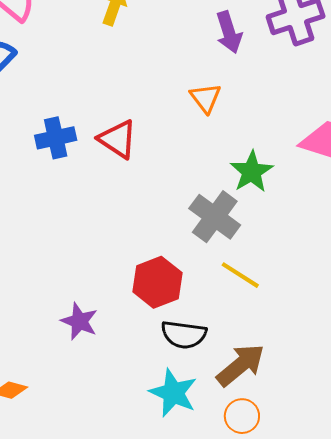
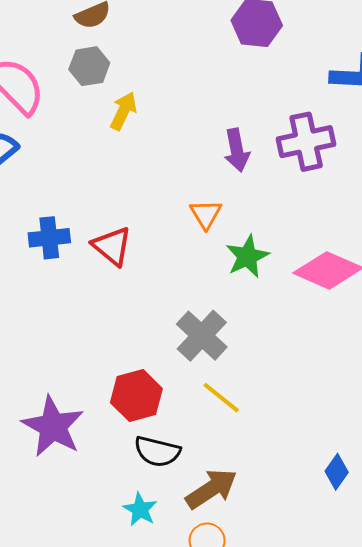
green star: (252, 172) -> (247, 256), moved
purple star: (79, 321) -> (53, 426), size x1.6
cyan star: (173, 393) -> (140, 509), size x0.7

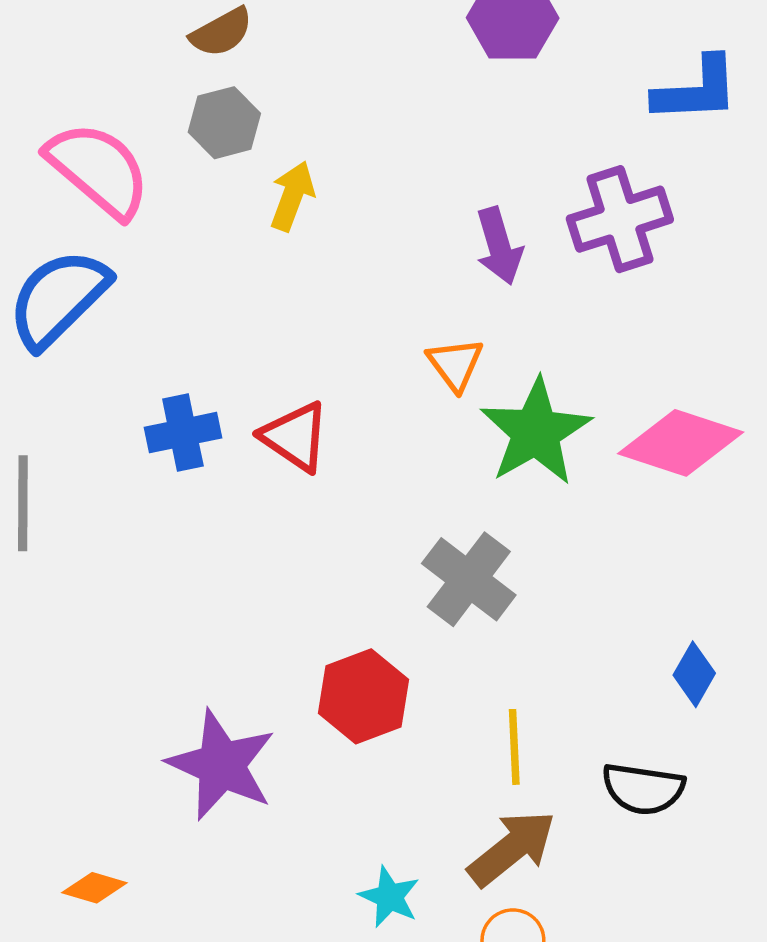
green star: (247, 256) -> (536, 432), size x1.4
yellow line: (221, 398) -> (514, 747), moved, turned 54
black semicircle: (157, 452) -> (643, 789), moved
blue diamond: (337, 472) -> (694, 674), moved

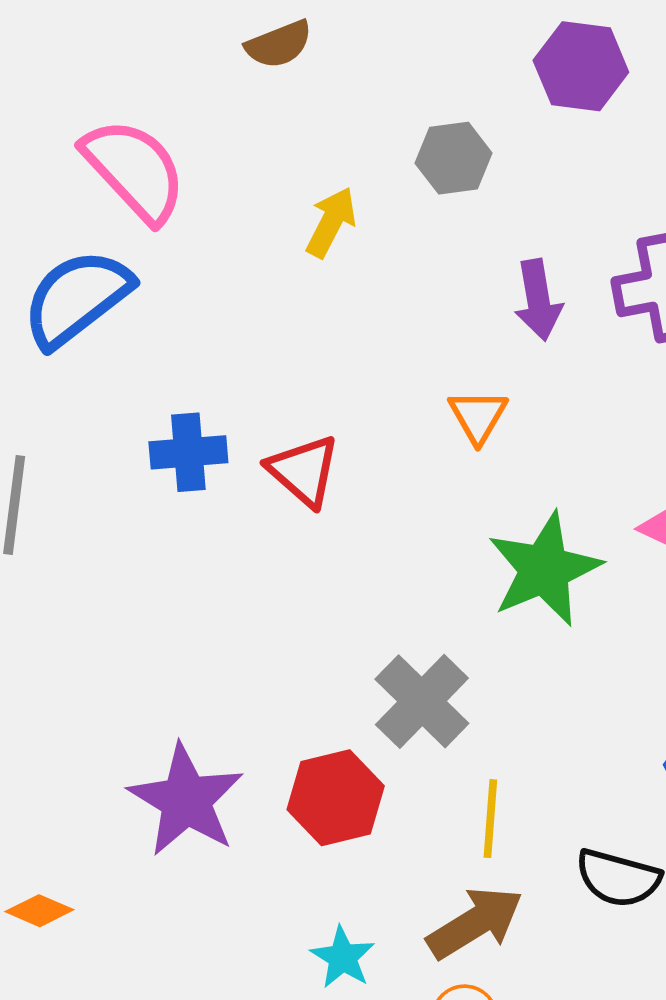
gray hexagon: (224, 123) -> (454, 158), moved
green star: (536, 432) -> (544, 569), moved
gray cross: (469, 579) -> (422, 701), moved
red hexagon: (363, 696) -> (336, 798), moved

